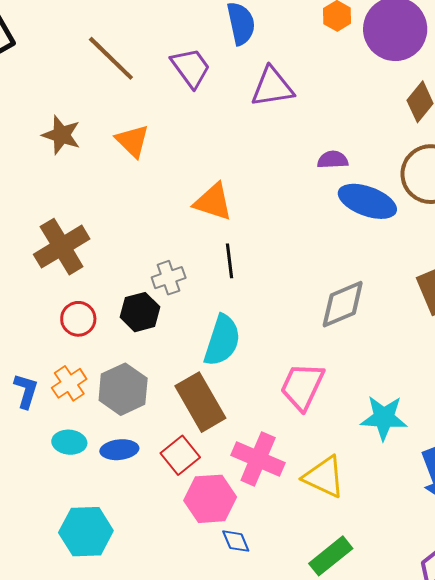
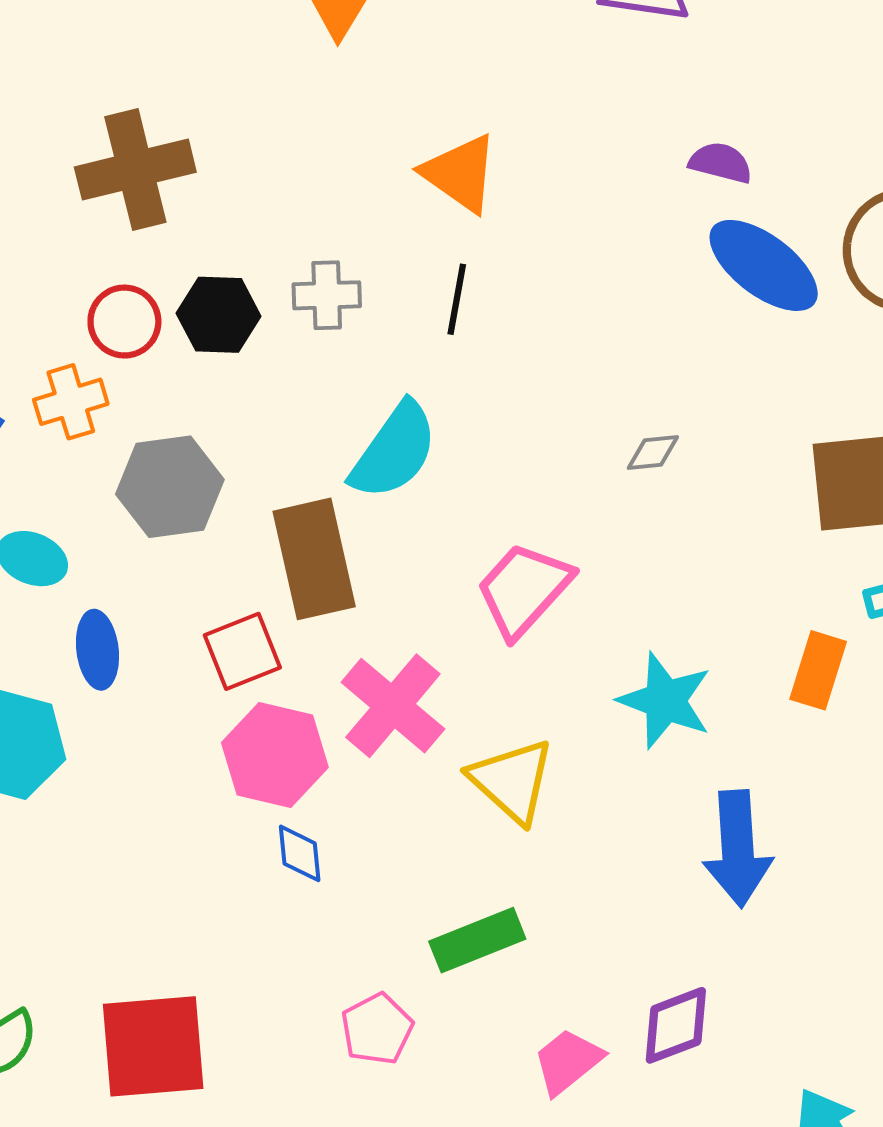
gray diamond: (343, 304) -> (653, 453), size x0.5
black hexagon: (140, 312) -> (219, 315), moved
orange cross: (69, 383) -> (71, 402), moved
blue ellipse: (119, 450) -> (97, 650), moved, turned 72

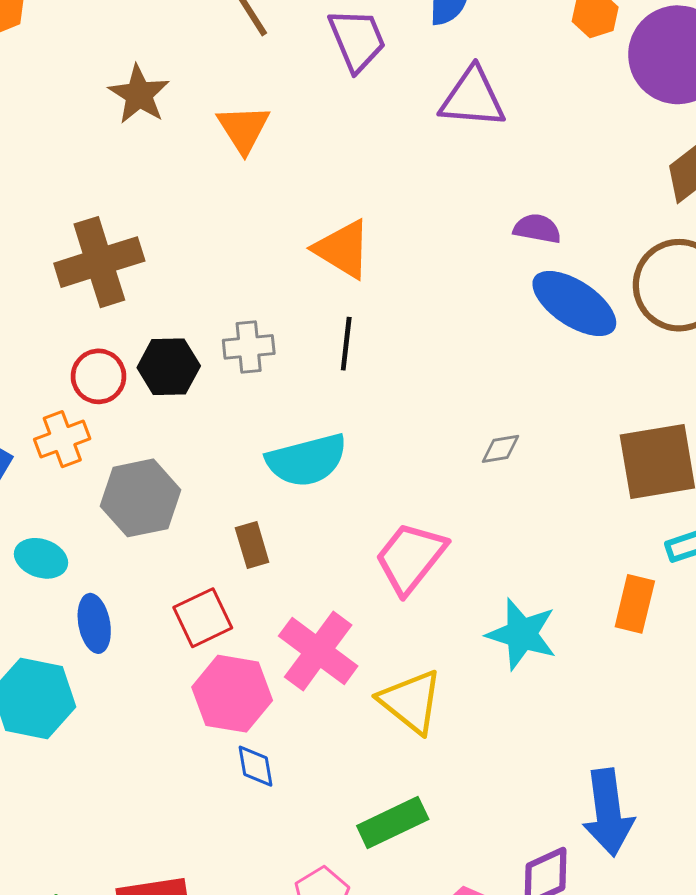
cyan semicircle: (394, 451) -> (307, 460), turned 44
brown rectangle: (314, 559) -> (252, 545), size x0.5
blue arrow: (738, 849) -> (608, 812), moved

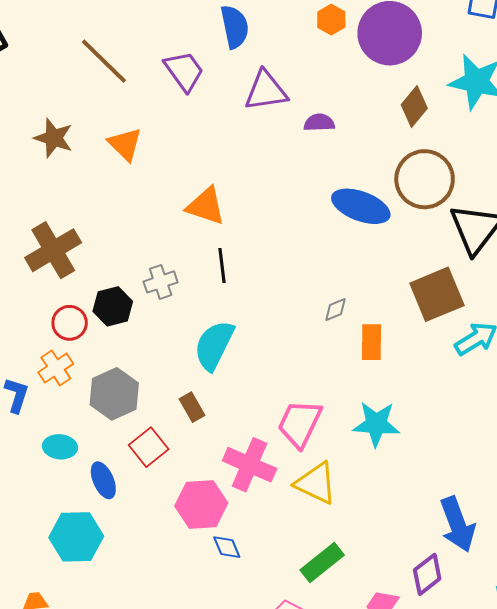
purple semicircle: (537, 229) -> (319, 123), moved
cyan semicircle: (307, 460) -> (214, 345), turned 144
pink trapezoid: (410, 558) -> (300, 424), moved
orange rectangle: (635, 604) -> (372, 342), moved
red square: (203, 618) -> (149, 447), moved

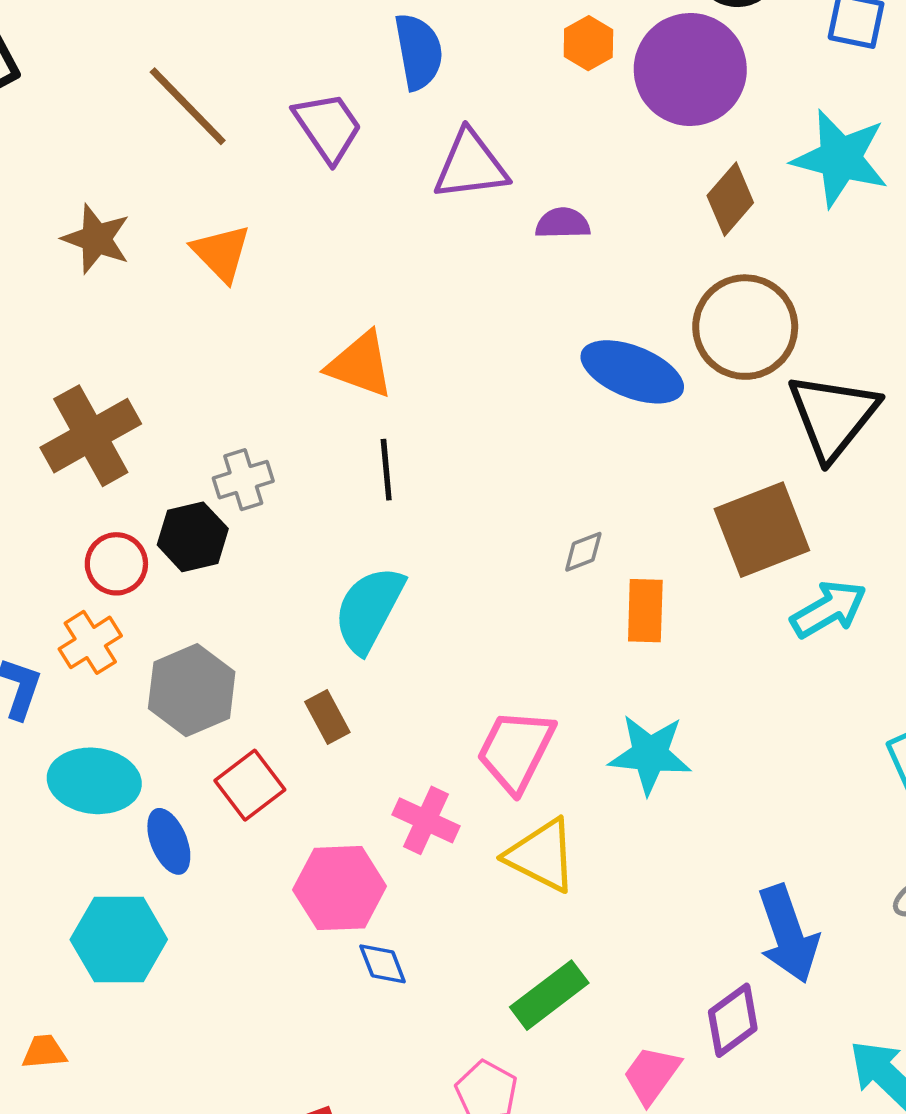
gray cross: (161, 282) -> (243, 480), moved
cyan ellipse: (60, 447) -> (94, 781), size x1.5
pink cross: (250, 465) -> (426, 820), size x0.7

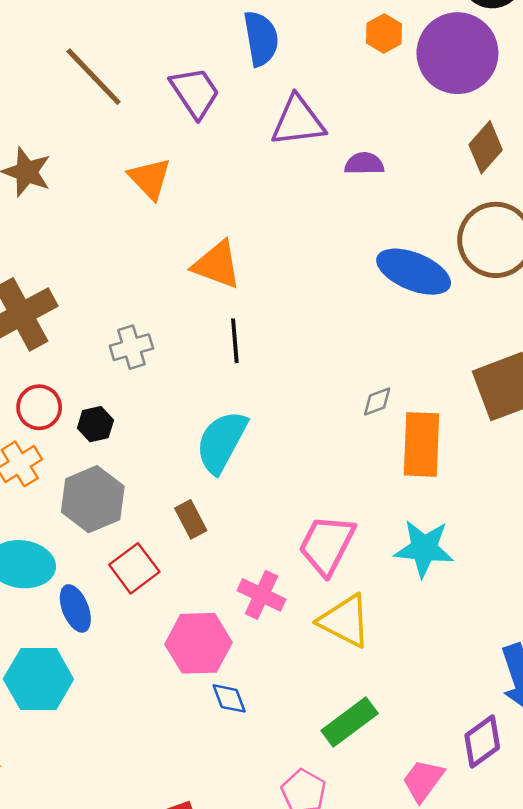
orange triangle: (221, 253) -> (150, 178), moved
black hexagon: (193, 537) -> (95, 424), moved, size x0.7
orange rectangle: (645, 611) -> (421, 444), size x1.4

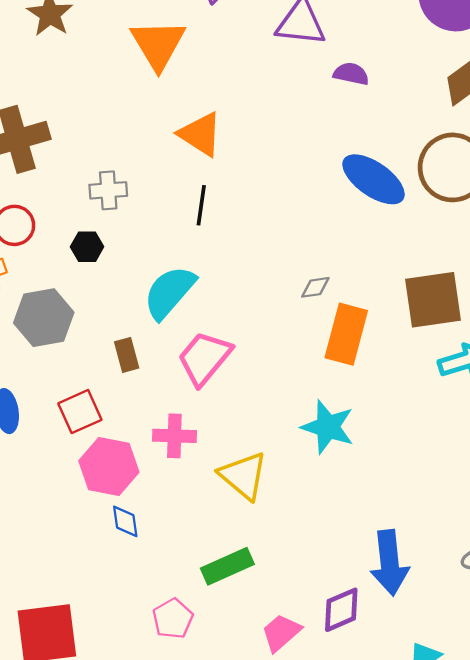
orange triangle: (150, 178) -> (158, 44), size x1.4
black hexagon: (95, 424) -> (87, 247), moved
pink trapezoid: (327, 545) -> (204, 358), moved
red square: (134, 568) -> (80, 412), moved
pink cross: (262, 595) -> (174, 436), turned -36

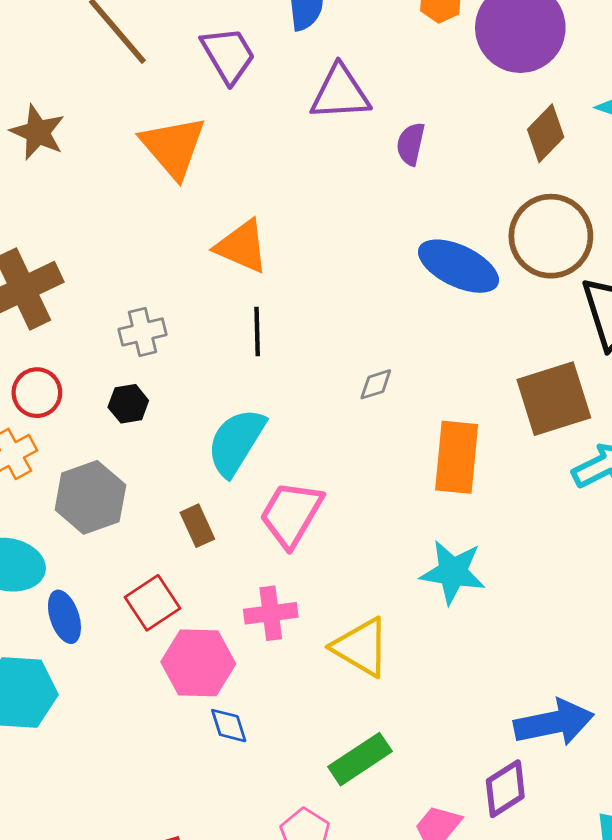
purple semicircle: (351, 74) -> (411, 144), turned -80
gray diamond: (315, 287) -> (376, 384), moved
blue arrow: (390, 563) -> (554, 723), turned -86

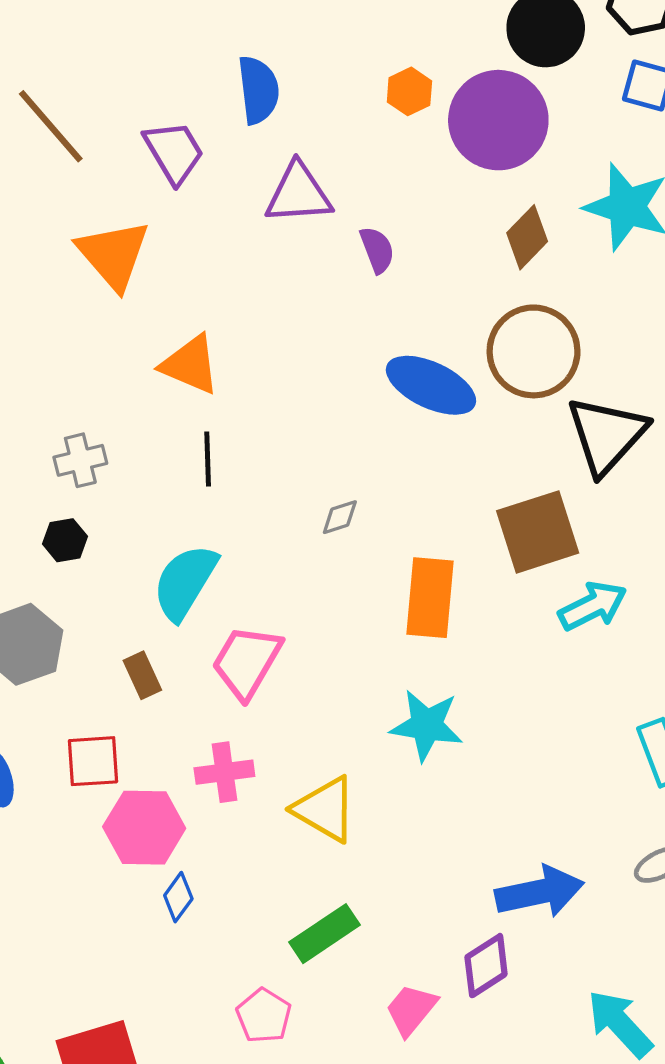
purple semicircle: (411, 144) -> (377, 250), turned 147
red square: (152, 603) -> (93, 761), turned 30
blue diamond: (229, 726) -> (178, 897), turned 54

